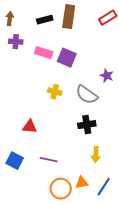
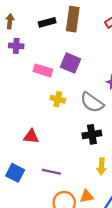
pink rectangle: (44, 53) -> (43, 70), moved

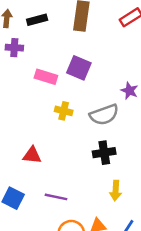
black rectangle: (47, 22) -> (37, 20), moved
gray semicircle: (92, 102) -> (104, 115), turned -55

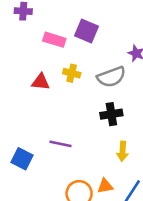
red triangle: (32, 155) -> (41, 82), moved
purple line: (56, 197) -> (60, 144), moved

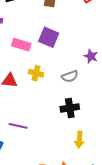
gray semicircle: (111, 77) -> (70, 76), size x0.7
purple line: (60, 144) -> (18, 126), moved

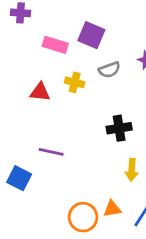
gray semicircle: (70, 76) -> (109, 70), moved

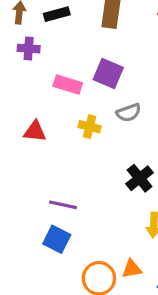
red triangle: (40, 92) -> (35, 131), moved
black cross: (119, 128) -> (140, 178), turned -30
blue square: (19, 178) -> (57, 239), moved

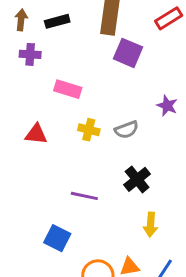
purple square: (108, 74) -> (128, 53), moved
gray semicircle: (129, 113) -> (126, 130), moved
purple line: (63, 205) -> (84, 196), moved

